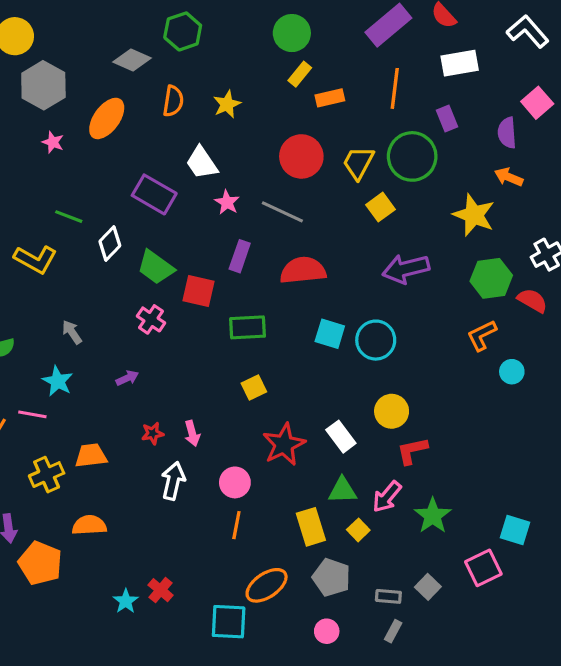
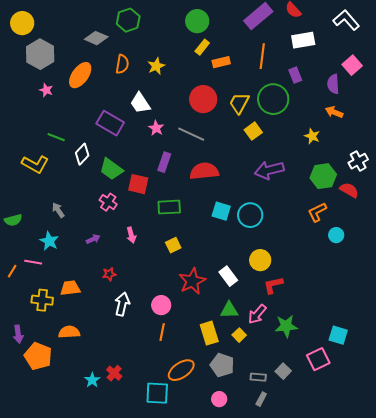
yellow star: (474, 215) -> (312, 136), size x0.6
pink arrow: (192, 433) -> (131, 235), moved
yellow cross: (47, 475) -> (42, 300), turned 30
green star: (433, 516) -> (286, 326), turned 30

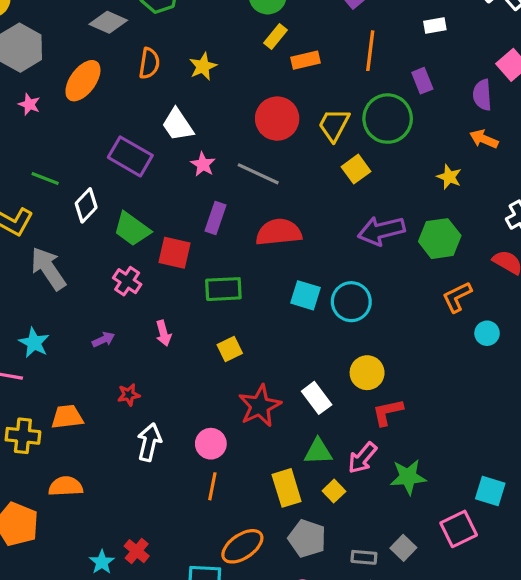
white rectangle: (303, 40) -> (435, 25), size x0.6
green hexagon: (323, 176) -> (440, 239), moved
gray arrow: (58, 210) -> (48, 269), moved, size x1.8

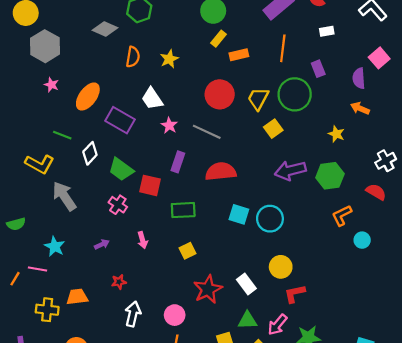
orange ellipse: (83, 81) -> (88, 97), moved

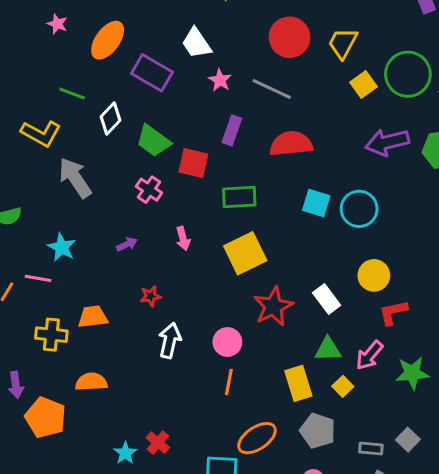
green circle: (295, 94) -> (408, 74), moved
yellow square: (187, 251) -> (245, 253), size x1.8

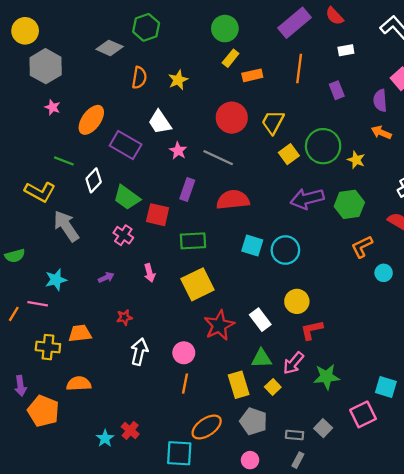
cyan star: (62, 247) -> (56, 280), turned 30

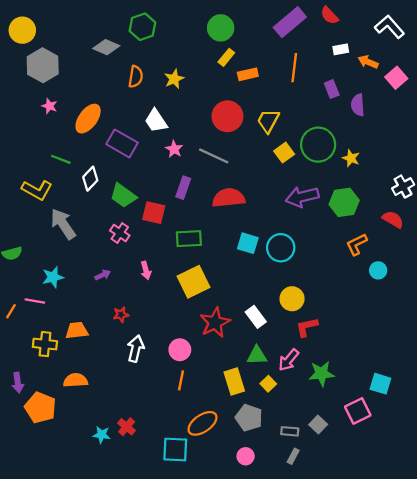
purple semicircle: (380, 100) -> (358, 105), moved
orange arrow: (381, 132) -> (368, 62), moved
cyan star: (105, 438) -> (102, 435), turned -30

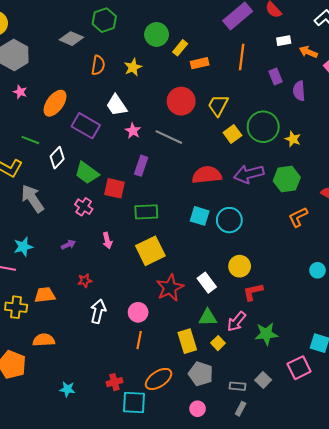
green circle: (221, 28) -> (157, 34), moved
red semicircle: (229, 198) -> (207, 175), moved
cyan circle: (378, 270) -> (317, 270), moved
red cross: (127, 427) -> (114, 382), moved, turned 35

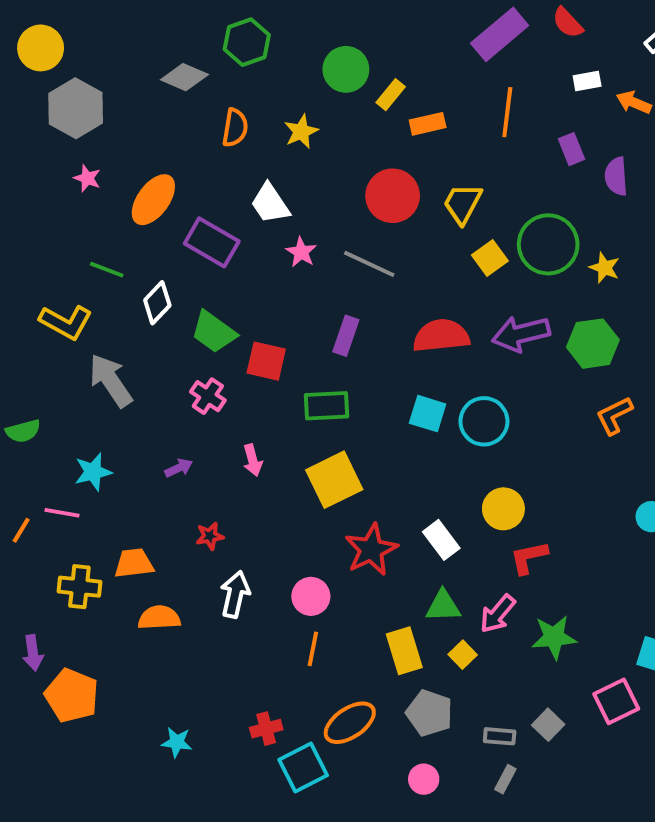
purple rectangle: (141, 166) -> (346, 336), moved
orange semicircle: (44, 340) -> (159, 618), moved
cyan square: (134, 403) -> (303, 767), turned -30

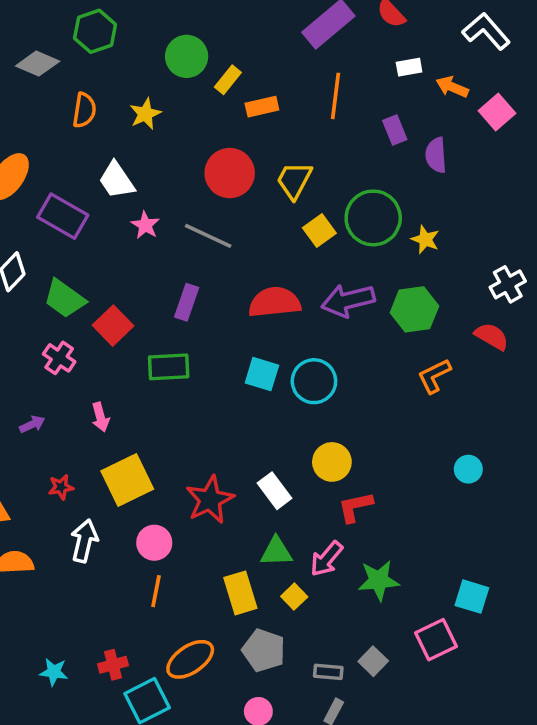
red square: (266, 361) -> (113, 326), turned 33
yellow square: (334, 480) -> (127, 480), moved
cyan star: (177, 742) -> (54, 672), moved

